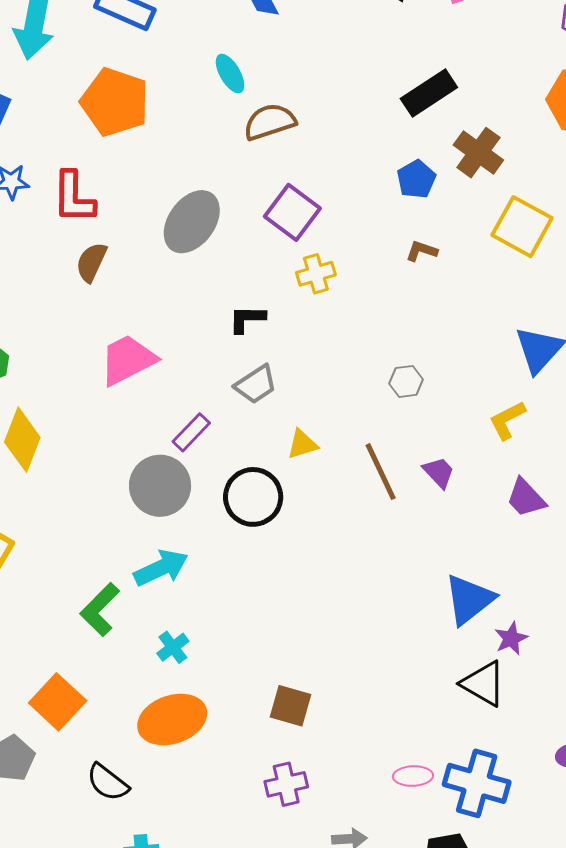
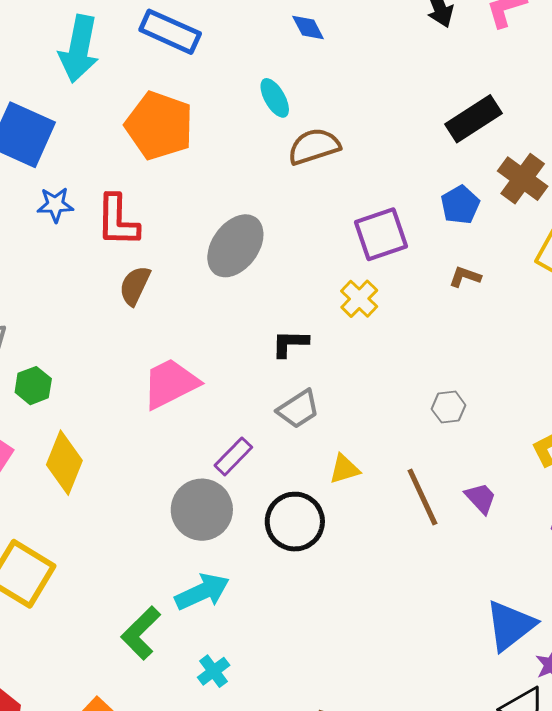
purple square: (292, 212) -> (381, 234), moved, turned 34
yellow cross: (316, 274) -> (359, 299), turned -30

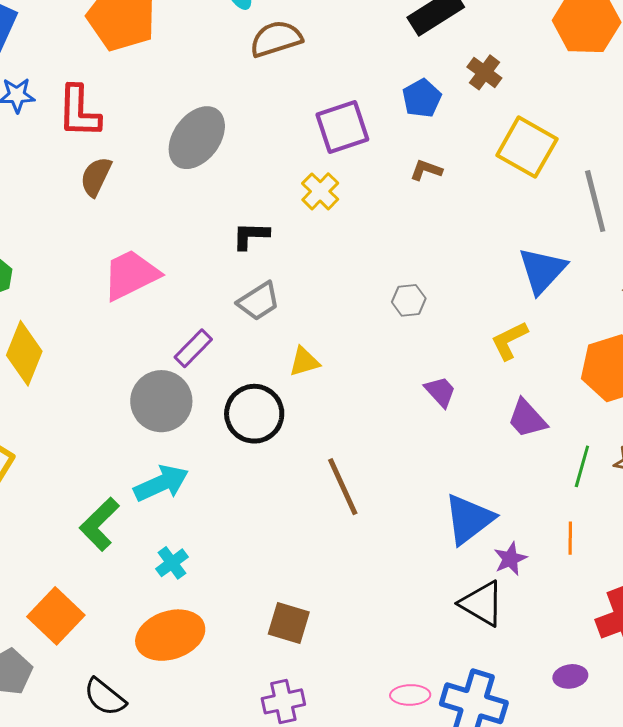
brown cross: (523, 179) -> (484, 72), size x0.7
brown line: (422, 497) -> (343, 487), moved

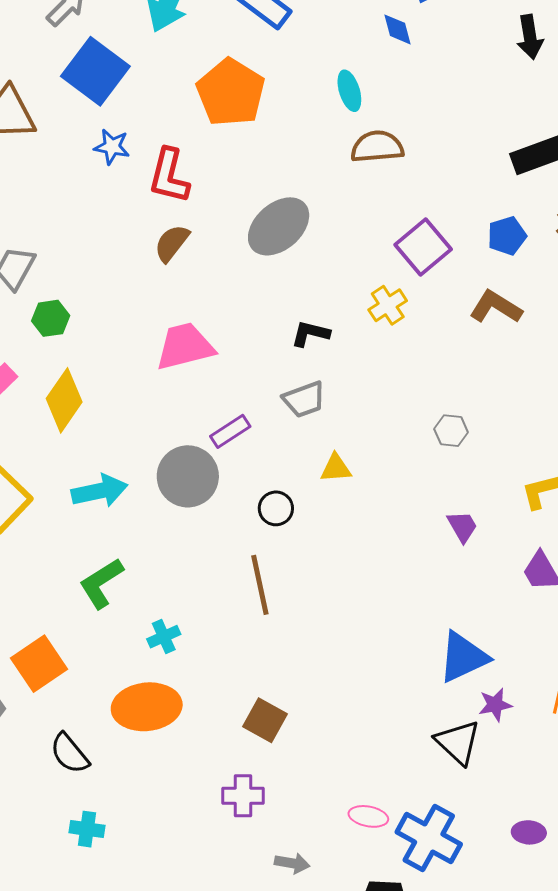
purple square: (342, 127) -> (423, 247), turned -34
brown L-shape: (426, 170) -> (496, 307), size x1.6
black circle: (254, 414) -> (276, 508), size x0.6
cyan arrow: (161, 483) -> (99, 491), moved
brown line: (343, 487) -> (260, 585), moved

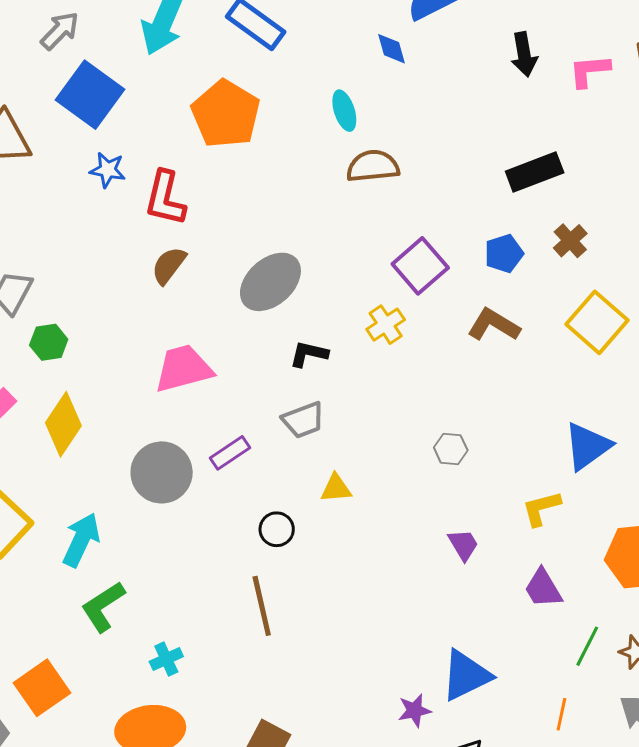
gray ellipse: (279, 226) -> (270, 282), moved
gray circle: (188, 476) -> (162, 472), moved
cyan arrow: (99, 491) -> (81, 540), moved, turned -52
purple star: (495, 705) -> (415, 710), moved

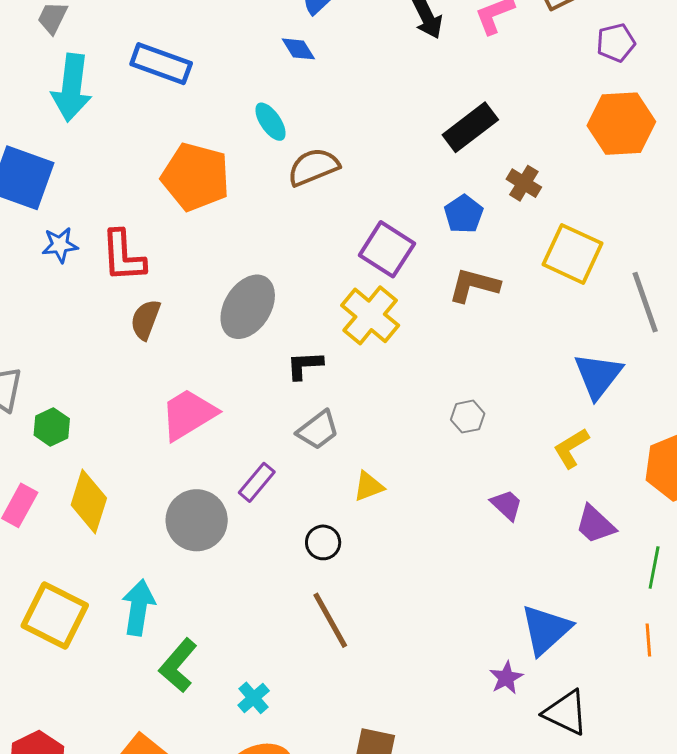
orange pentagon: (226, 114) -> (196, 177), moved
yellow cross: (386, 325) -> (370, 315), size x1.5

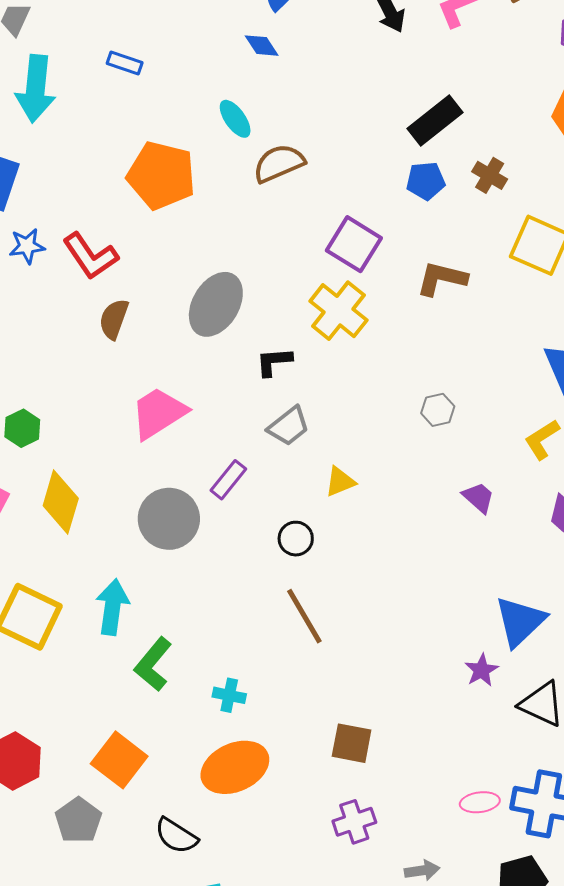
blue rectangle: (161, 64) -> (125, 63), size x0.6
blue pentagon: (464, 214) -> (426, 181), moved, turned 30
red L-shape: (123, 256) -> (90, 256), turned -30
cyan cross: (254, 698) -> (229, 695), turned -36

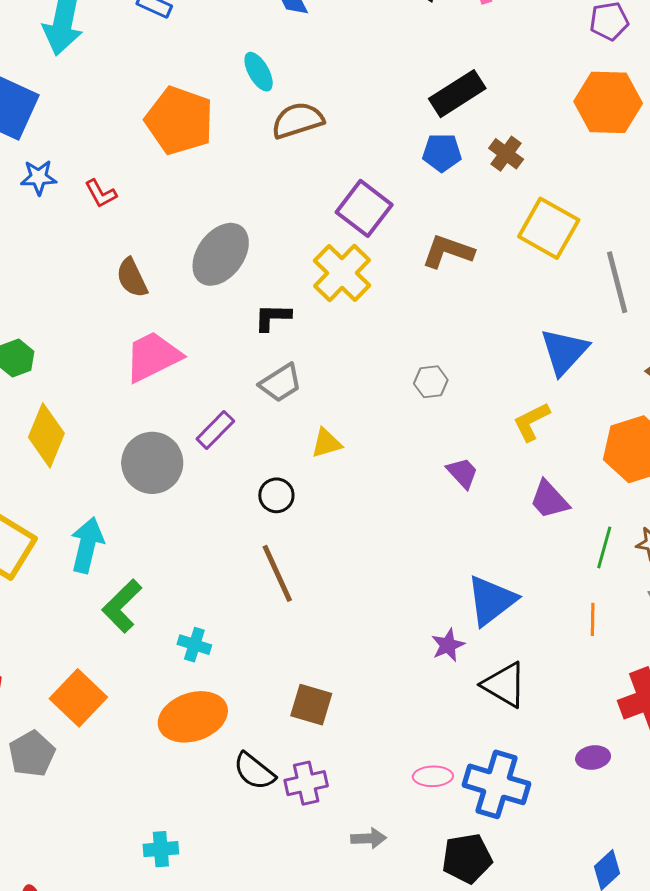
red L-shape: (90, 256) -> (101, 194), size x0.6
brown semicircle: (114, 319) -> (132, 278), moved, turned -51
black semicircle: (176, 836) -> (254, 771), moved

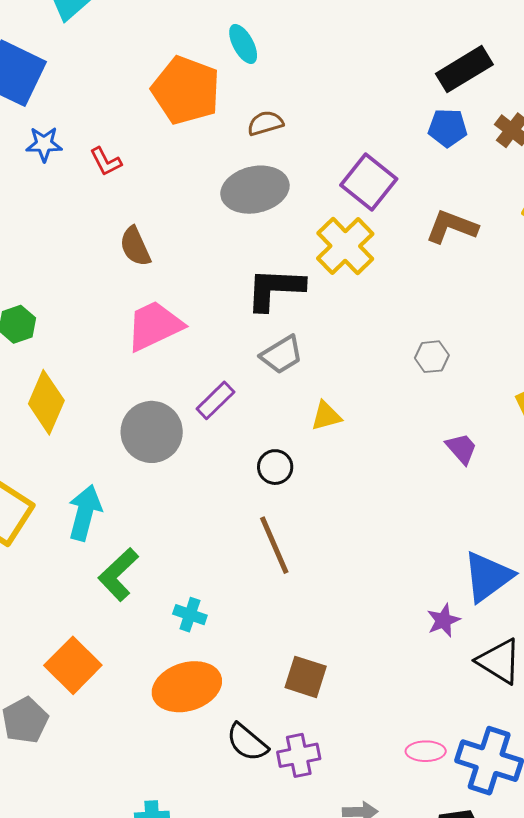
cyan ellipse: (259, 72) -> (243, 44), moved
brown semicircle: (298, 120) -> (265, 123), moved, size x0.7
gray ellipse: (221, 254) -> (255, 190), moved, turned 40
black L-shape: (273, 317) -> (275, 289), size x1.6

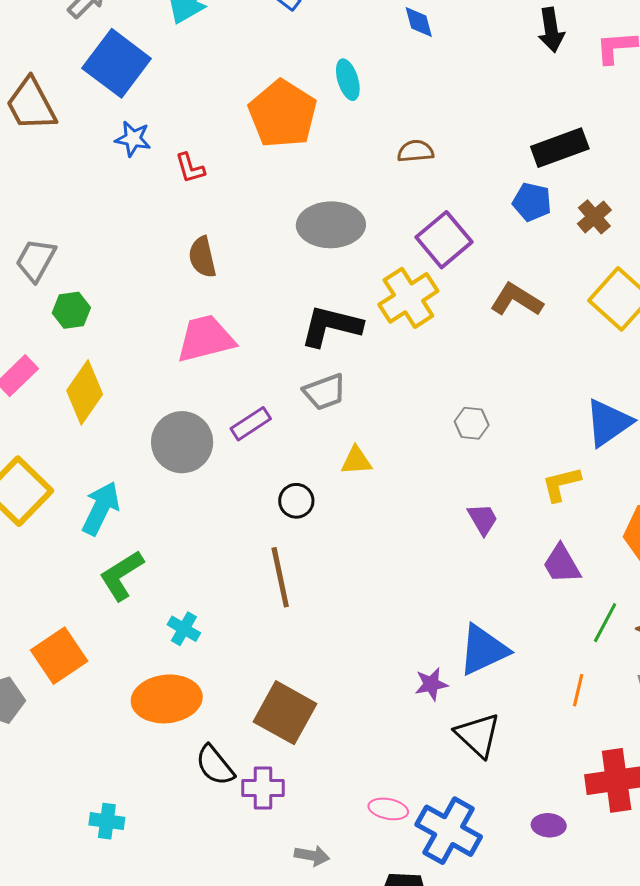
brown semicircle: (265, 123) -> (415, 151), moved
brown square: (306, 677) -> (285, 713), size x1.4

